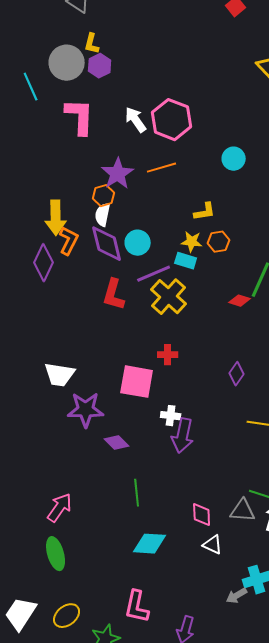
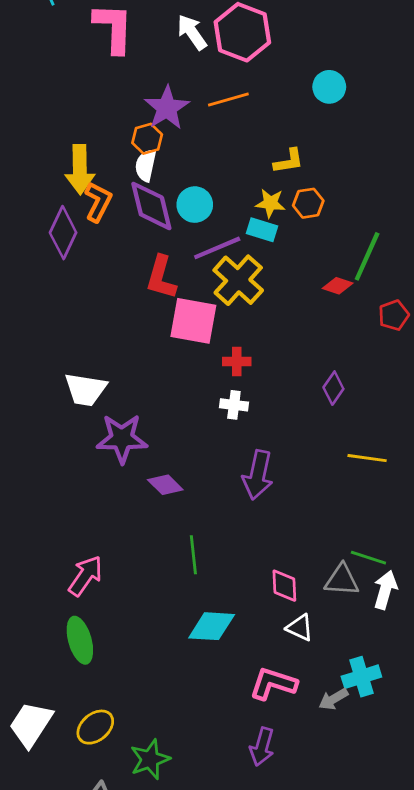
pink square: (137, 382) -> (193, 321), moved
white cross: (171, 416) -> (234, 405), moved
pink L-shape: (137, 607) -> (273, 684), moved, turned 96

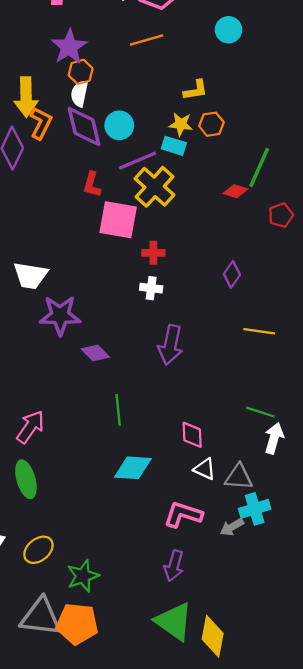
purple star: (167, 108) -> (69, 47), moved
red L-shape: (161, 277) -> (92, 185), size x0.7
gray triangle: (342, 580) -> (239, 477), moved

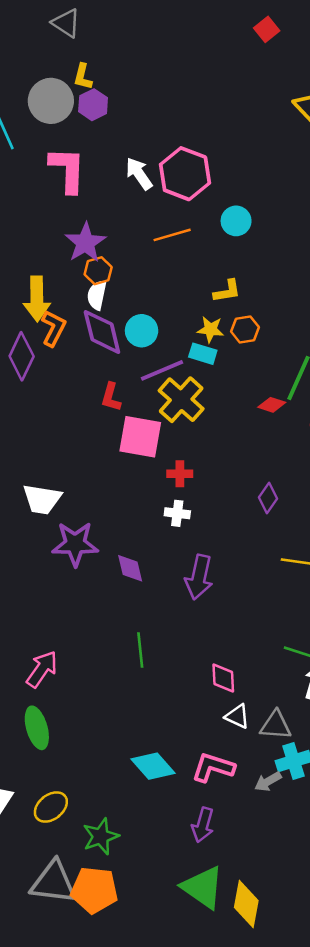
cyan circle: (229, 30) -> (236, 221), moved
purple diamond: (95, 353) -> (130, 568), moved, turned 32
cyan diamond: (133, 468) -> (153, 766), moved, turned 45

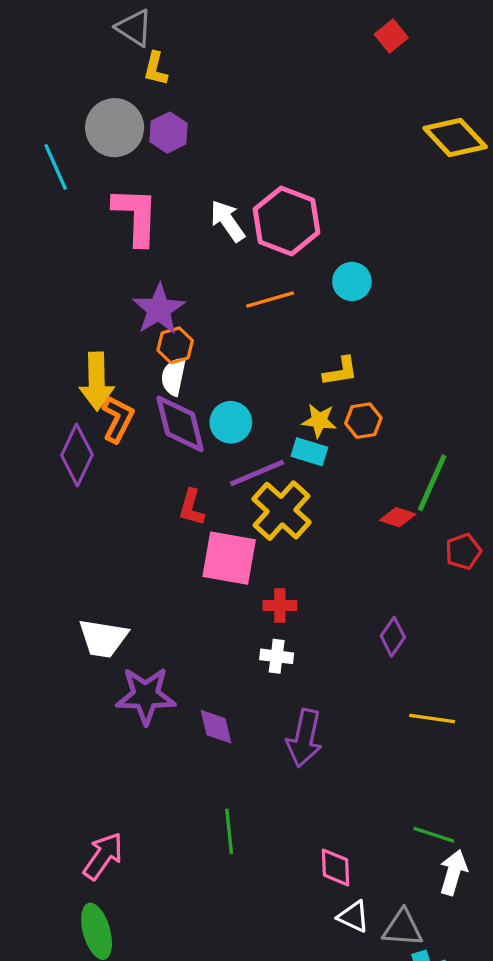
yellow L-shape: (83, 77) -> (155, 69), moved

